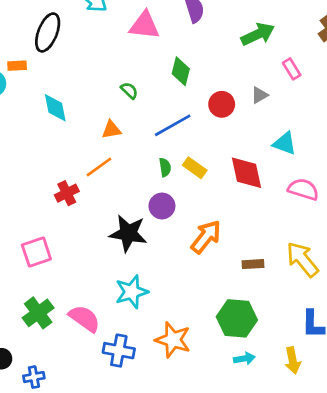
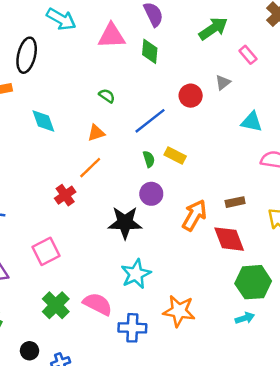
green diamond: (181, 71) -> (150, 51), moved
red diamond: (247, 173) -> (229, 239), moved
brown rectangle: (253, 264) -> (235, 202), moved
green hexagon: (237, 318) -> (253, 282), moved

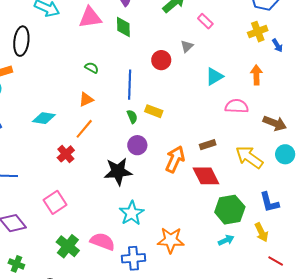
cyan diamond: (43, 121) -> (44, 118), moved, turned -55
blue line: (150, 121) -> (130, 85), turned -44
cyan triangle: (252, 122) -> (214, 76), turned -36

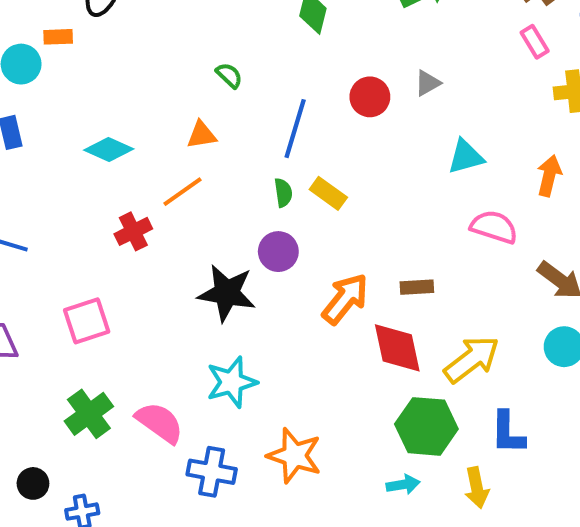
pink rectangle: (205, 21) -> (535, 42), moved
yellow arrow: (249, 157) -> (472, 359), moved, turned 92

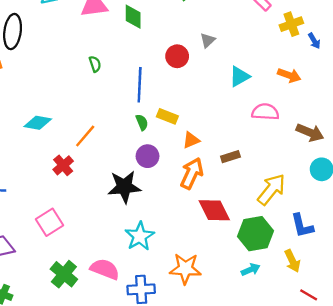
green semicircle: (229, 75) -> (95, 64), turned 42
orange triangle: (202, 135) -> (191, 140), moved
orange arrow: (549, 176) -> (289, 75), turned 110
red diamond: (397, 348) -> (214, 210), moved

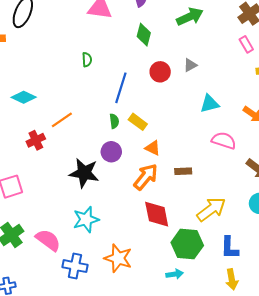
green diamond: (133, 17) -> (144, 35), moved
orange triangle: (191, 140) -> (153, 148), turned 35
yellow arrow: (292, 261) -> (232, 279), moved

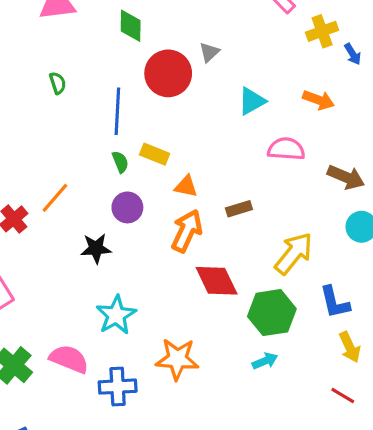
red circle: (160, 72) -> (168, 73), size x1.5
orange line: (62, 120) -> (55, 198), moved
black star: (84, 173) -> (96, 248), size x0.7

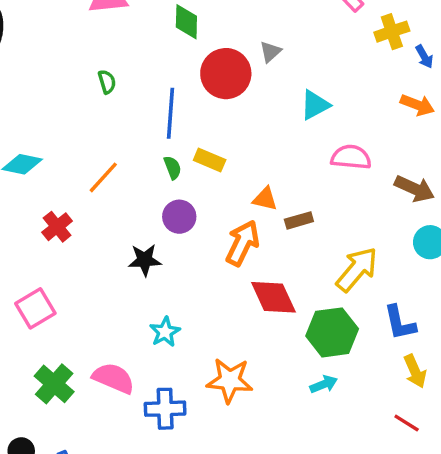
orange arrow: (319, 100) -> (417, 105), moved
orange triangle: (186, 186) -> (265, 199), moved
orange line: (55, 198) -> (103, 177), moved
cyan star: (116, 315) -> (165, 332), size x0.7

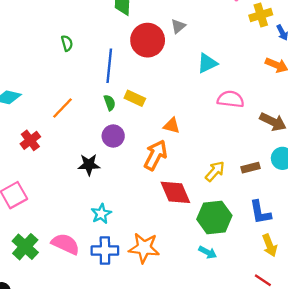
brown rectangle: (299, 220) -> (251, 168), moved
yellow arrow: (357, 269) -> (215, 171), moved, size x0.7
cyan arrow: (324, 384) -> (208, 252), turned 48
blue cross: (165, 409) -> (105, 251), moved

